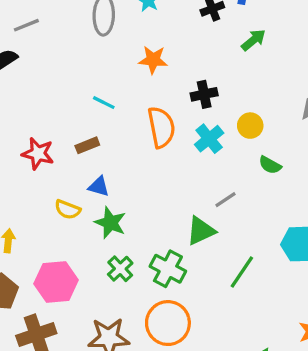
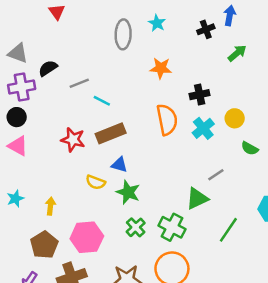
gray line: (26, 25) -> (79, 83), moved
cyan line: (104, 103) -> (102, 101), moved
brown rectangle: (87, 145) -> (111, 133), size x1.6

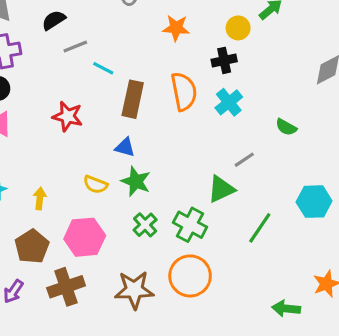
black semicircle: (48, 68) -> (54, 20), moved
yellow circle: (235, 118) -> (238, 28), moved
brown rectangle: (111, 133) -> (133, 99), moved, turned -56
yellow semicircle: (96, 182) -> (95, 184), moved

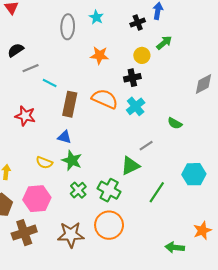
orange semicircle: (184, 91) -> (105, 99), turned -55

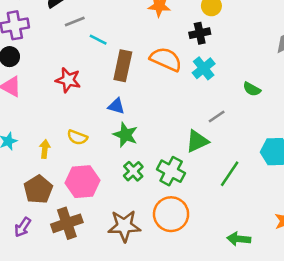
yellow semicircle: (44, 163) -> (77, 137), moved
green arrow: (175, 247) -> (239, 239), moved

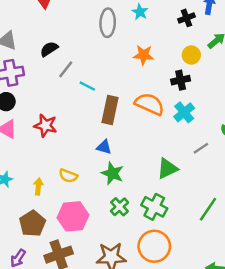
gray line: (75, 21) -> (66, 69), turned -30
red star: (68, 80) -> (45, 126), moved
gray line: (217, 117) -> (201, 148), moved
green triangle: (197, 141) -> (167, 169), moved

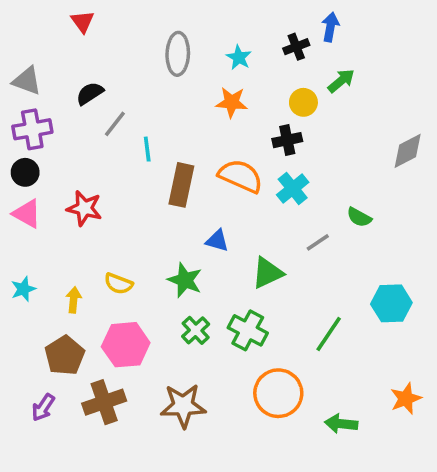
cyan star: (140, 12) -> (239, 57), moved
cyan line: (87, 86) -> (147, 149), turned 56
blue triangle: (104, 147) -> (217, 241), moved
orange circle: (154, 246) -> (278, 393), moved

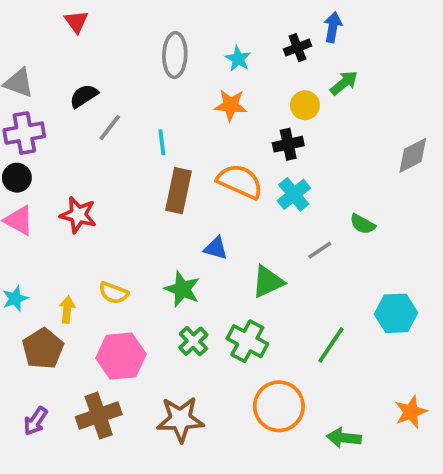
cyan line: (147, 149) -> (162, 142), moved
brown pentagon: (65, 355) -> (43, 349), moved

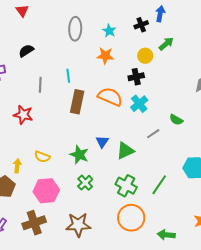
gray line: (110, 127) -> (40, 85), moved, turned -35
blue triangle: (216, 248) -> (102, 142), moved, turned 48
green cross: (247, 341) -> (126, 186), moved

